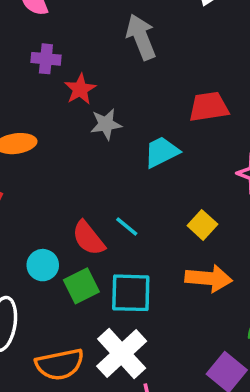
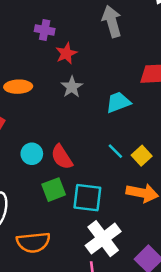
gray star: (106, 124) -> (72, 87), moved, turned -30
cyan line: (127, 226) -> (115, 151), moved
cyan circle: (43, 265) -> (32, 154), moved
white cross: (122, 354) -> (103, 239), moved

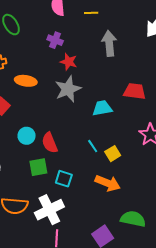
red star: (66, 53) -> (69, 62), turned 30
gray star: (72, 87) -> (68, 89), size x1.5
cyan square: (87, 198) -> (64, 179), size x0.7
white cross: (103, 239) -> (49, 210), moved

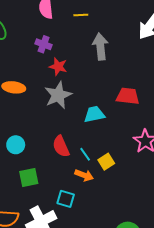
red semicircle: (50, 143) -> (61, 146), moved
cyan square: (64, 179) -> (66, 199), moved
orange arrow: (108, 183) -> (84, 175), moved, size x0.7

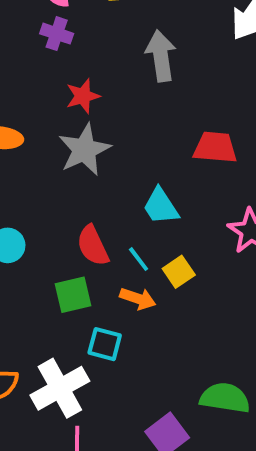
purple cross: (44, 44) -> (57, 34), moved
red star: (58, 67) -> (83, 96), turned -30
cyan trapezoid: (94, 114) -> (161, 206), moved, turned -110
green square: (29, 177) -> (73, 295), moved

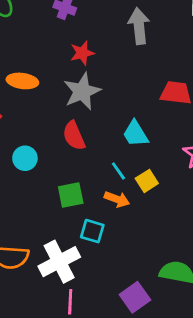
red semicircle: (93, 246) -> (74, 136), moved

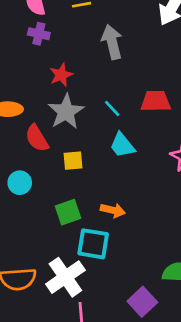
red semicircle: (74, 136) -> (37, 138), moved
cyan line: (118, 171) -> (112, 108), moved
yellow square: (147, 181) -> (73, 161), moved, turned 35
cyan square: (92, 231) -> (93, 244), size x1.4

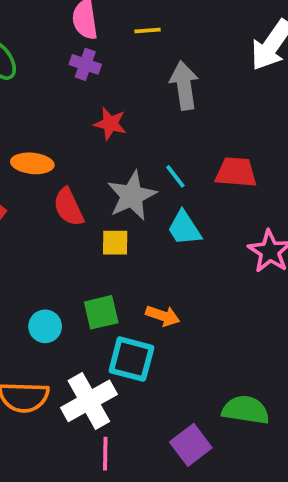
red star: (61, 75) -> (110, 124), turned 30
gray star: (66, 112) -> (132, 196), moved
cyan circle: (20, 183) -> (45, 326), moved

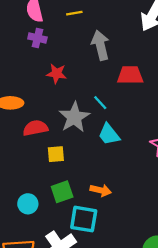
red trapezoid: (236, 172) -> (130, 75), moved
red semicircle: (69, 207) -> (35, 128), turned 110
yellow square: (115, 243) -> (56, 154), moved

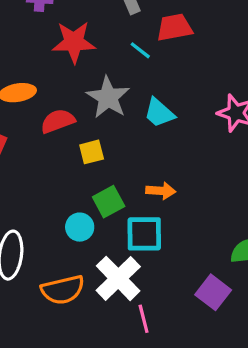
red star: (57, 74) -> (74, 42), size x1.5
cyan line: (100, 103) -> (140, 50), moved
cyan circle: (28, 204) -> (80, 227), moved

